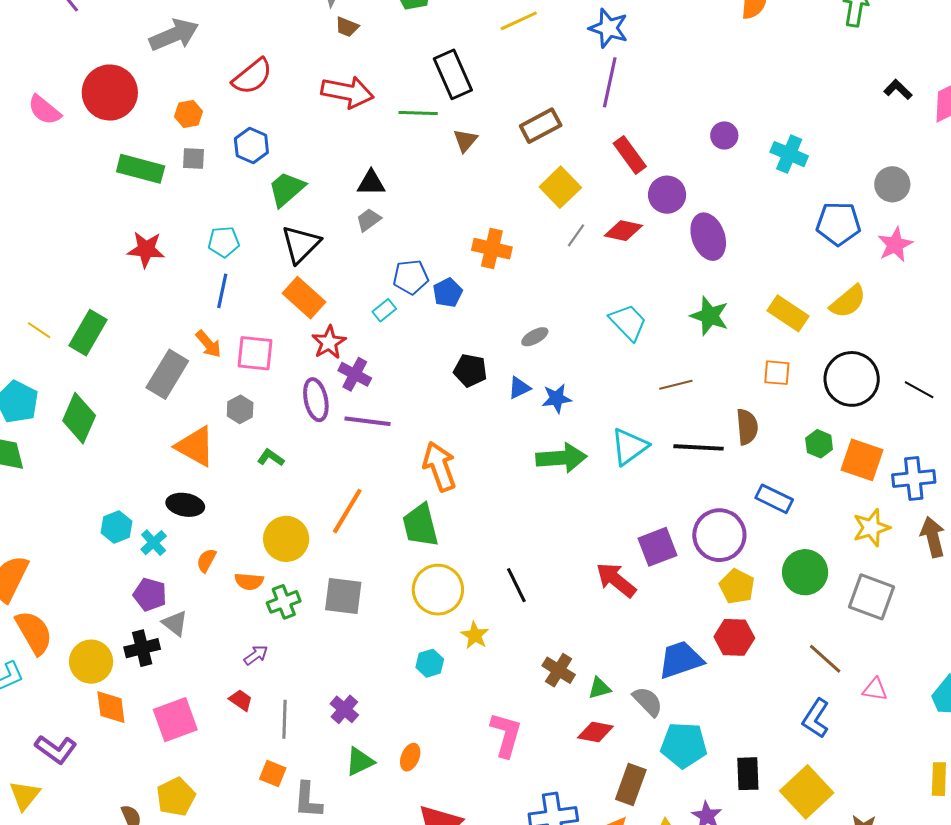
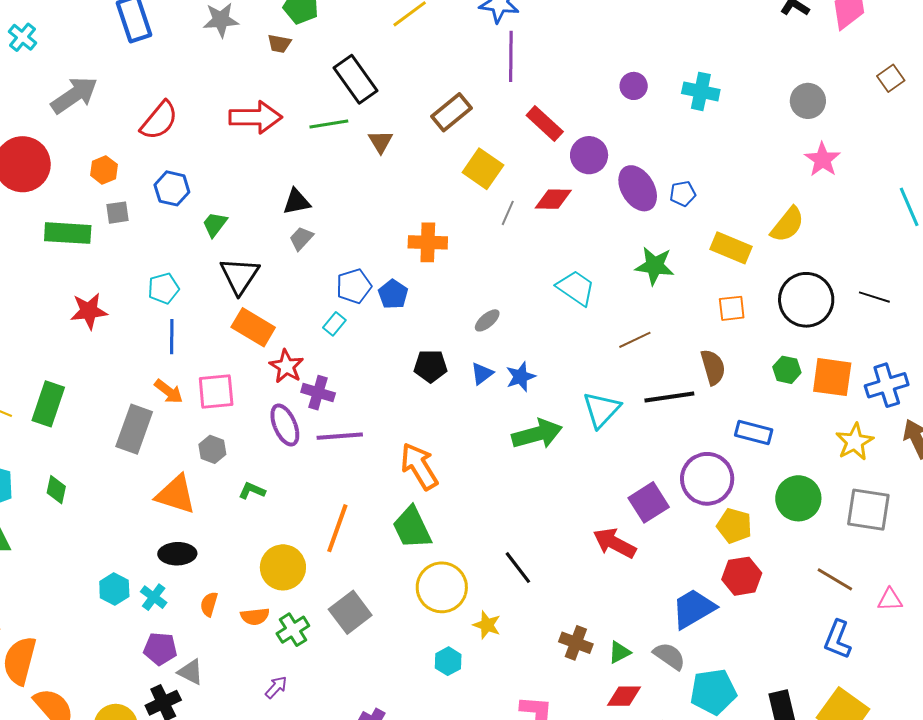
brown trapezoid: (347, 27) -> (279, 44), moved
green trapezoid: (287, 189) -> (215, 224), size x0.7
blue pentagon: (838, 224) -> (683, 194), moved, size x0.6
green diamond: (79, 418) -> (56, 490), size x0.6
gray square: (343, 596) -> (350, 612), turned -33

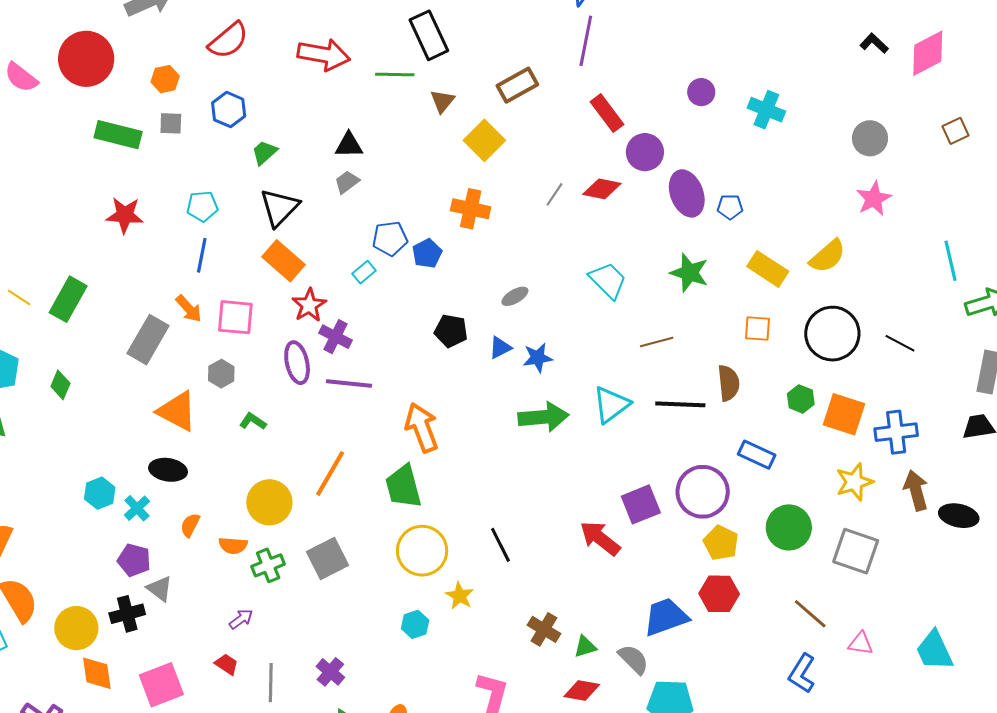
yellow square: (483, 169) -> (484, 140), moved

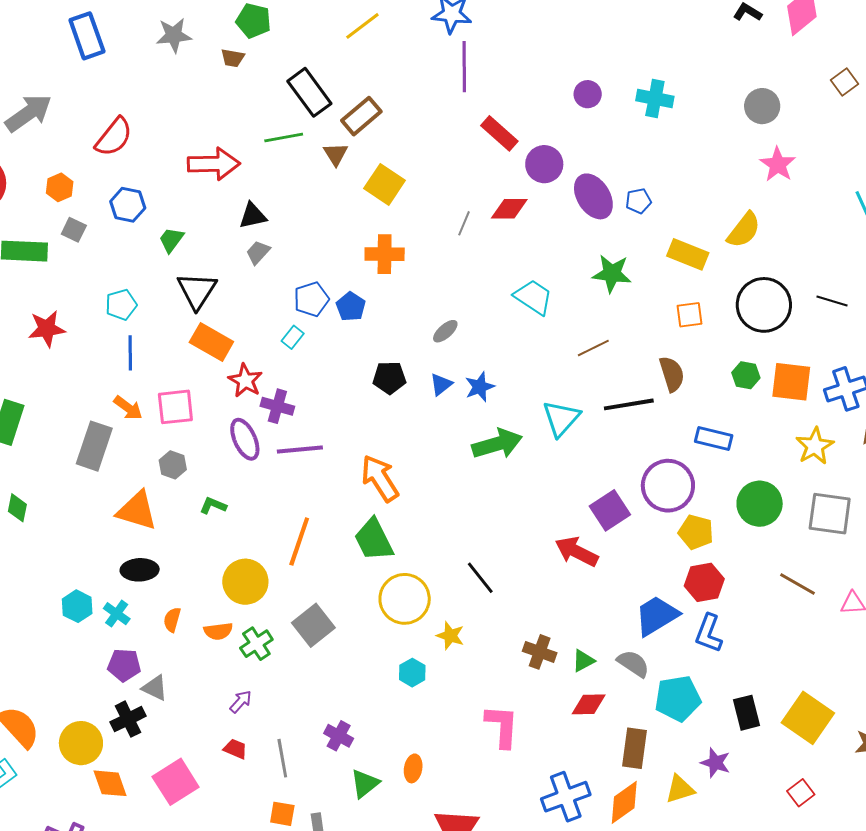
red arrow: (324, 55) -> (214, 164), moved
brown rectangle: (517, 85) -> (361, 116), moved
gray square: (171, 123) -> (74, 230), turned 35
blue L-shape: (802, 673) -> (709, 633), moved

